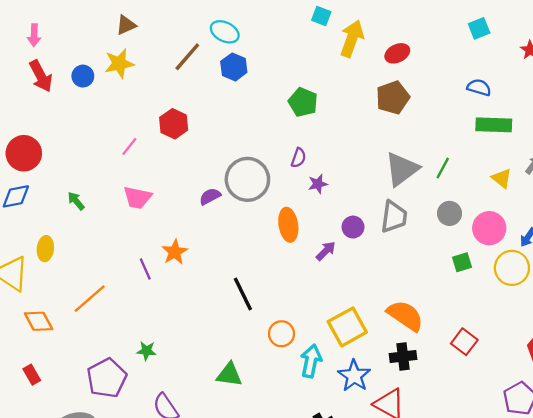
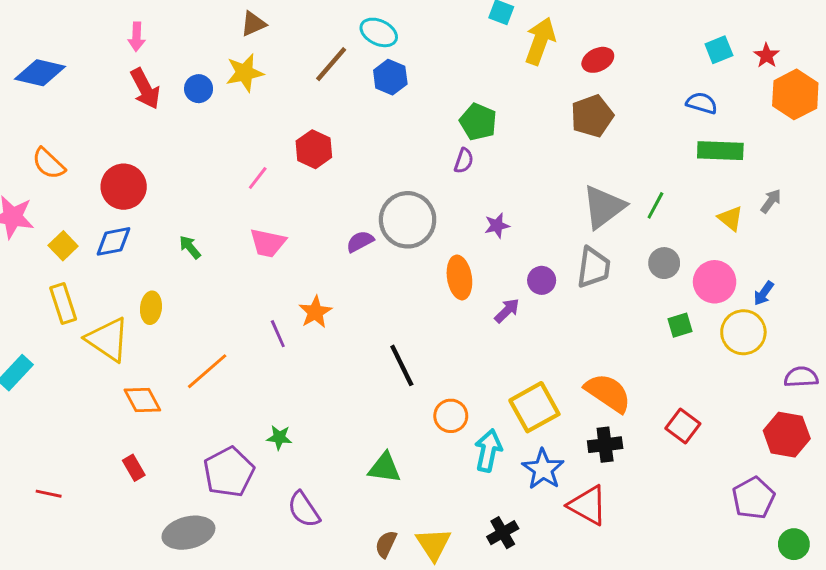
cyan square: (479, 28) -> (719, 50), moved
purple semicircle: (299, 158) -> (464, 161), moved

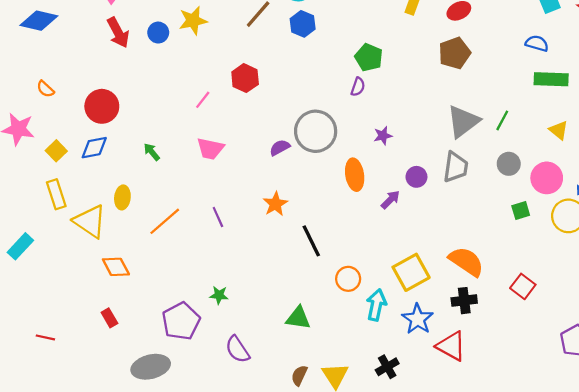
orange semicircle: (49, 164) -> (45, 89), size x0.7
orange star: (315, 312) -> (275, 204), moved
orange line: (207, 371) -> (165, 221), moved

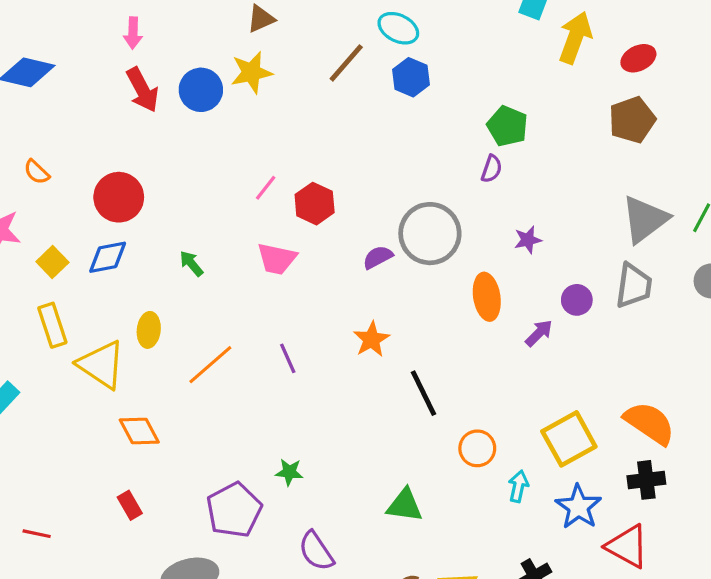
blue circle: (158, 33) -> (201, 90), size x1.4
red hexagon: (245, 78) -> (315, 204), moved
cyan arrow: (376, 305) -> (518, 486), size x0.7

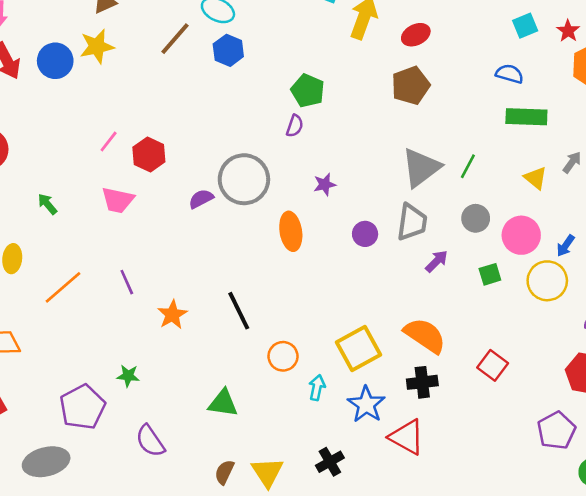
purple arrow: (539, 333) -> (437, 261), moved
orange star: (371, 339) -> (172, 315), moved

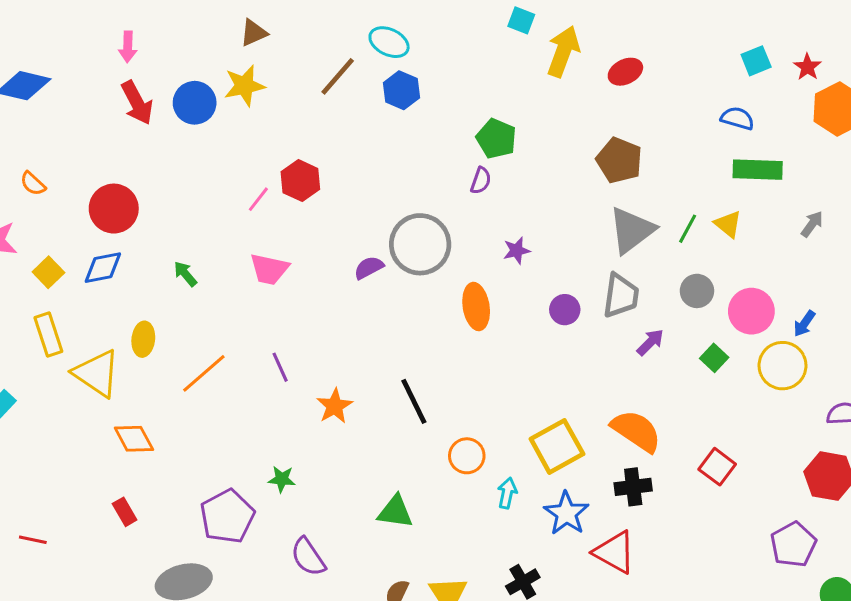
brown pentagon: (411, 86) -> (619, 160), moved, turned -30
red hexagon: (149, 155) -> (300, 181), moved
yellow triangle: (536, 178) -> (728, 224), moved
green square: (490, 274) -> (714, 358), turned -30

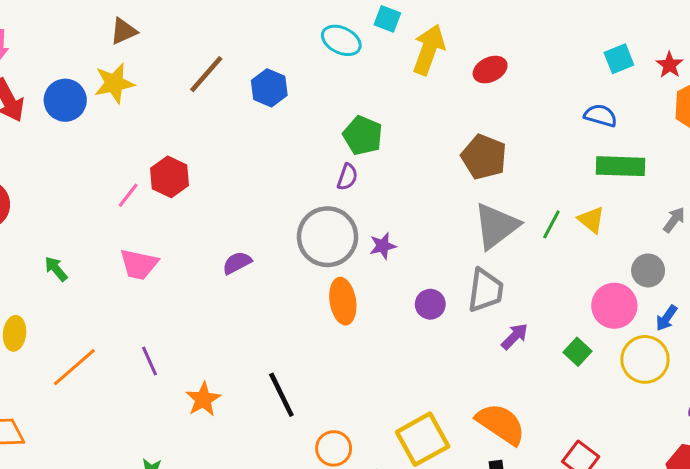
cyan ellipse: (389, 42) -> (341, 40), moved
gray circle: (420, 244) -> (327, 237), moved
gray circle: (697, 291) -> (648, 270), moved

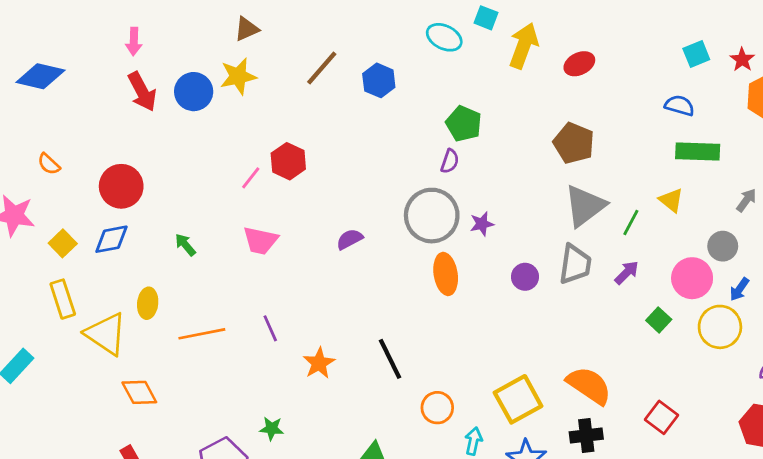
green line: (551, 224) -> (631, 222), moved
purple arrow: (515, 336) -> (627, 273), moved
orange line: (74, 367) -> (202, 334), turned 30

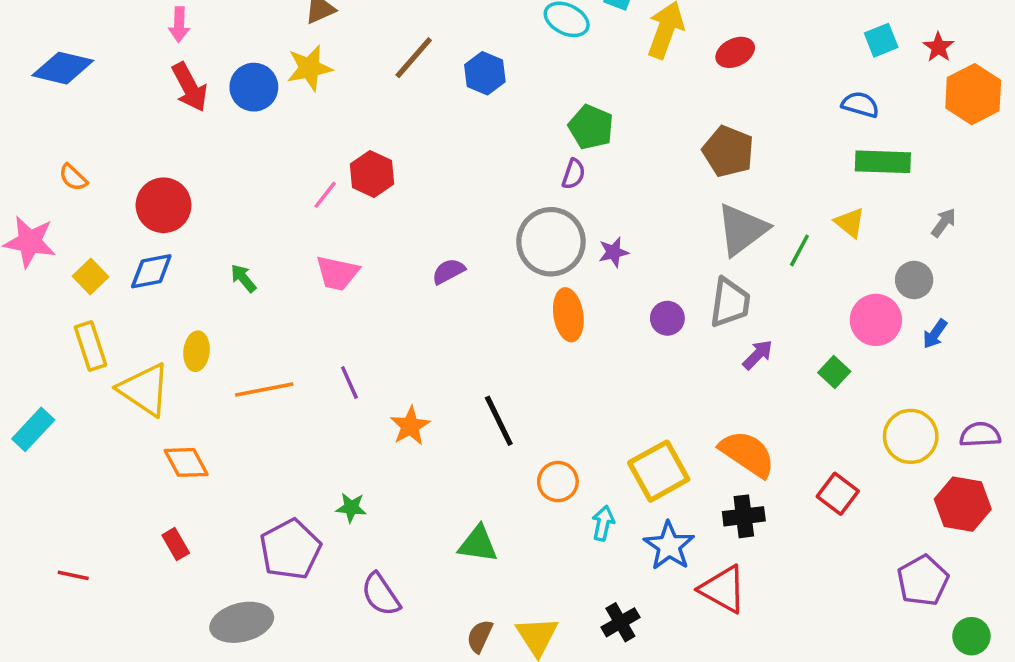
purple arrow: (627, 273) -> (758, 355), moved
yellow circle: (720, 327) -> (911, 436), moved

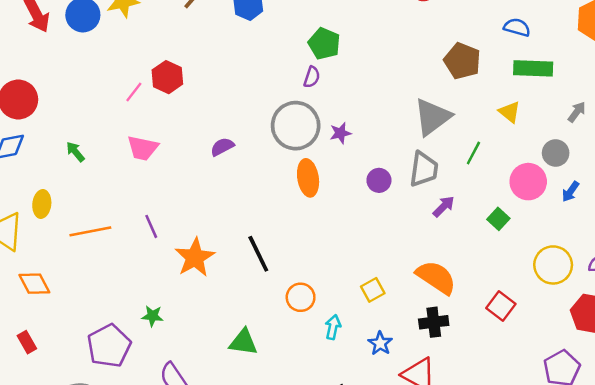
brown pentagon: (728, 151) -> (462, 61), moved
green line: (799, 250) -> (473, 153), moved
orange star: (410, 426) -> (195, 257), size x1.4
yellow square: (659, 471) -> (373, 290), size x0.6
blue star: (669, 546) -> (380, 343), size x0.7

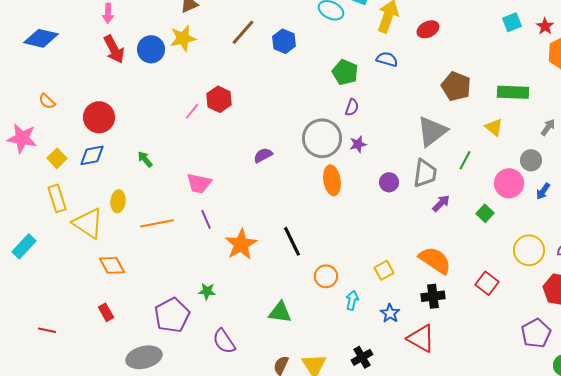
blue semicircle: (517, 27) -> (387, 59), moved
purple semicircle: (312, 77) -> (352, 107), moved
pink trapezoid: (143, 148) -> (199, 183), moved

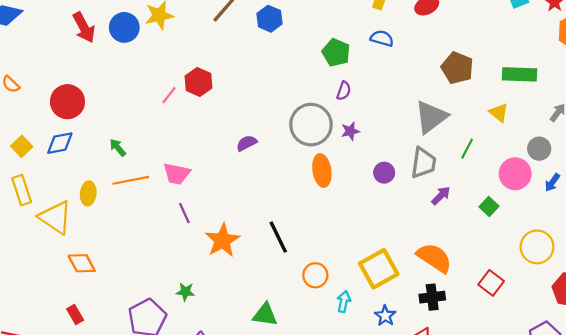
orange line: (157, 223) -> (131, 180), moved
yellow square: (384, 270) -> (379, 269), size x1.8

